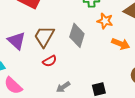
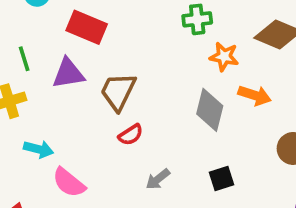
gray diamond: (77, 35) -> (210, 110), moved
purple triangle: (17, 41) -> (68, 73), moved, turned -48

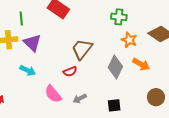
purple triangle: (68, 73) -> (32, 43), moved, turned 42
brown trapezoid: (118, 92) -> (82, 49), moved
cyan arrow: (38, 149) -> (28, 70), moved
pink semicircle: (69, 183) -> (53, 94), moved

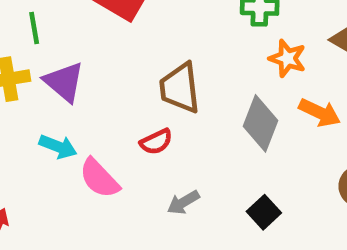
brown trapezoid: (82, 49) -> (180, 88), turned -40
pink semicircle: (53, 94) -> (99, 178), moved
black square: (114, 105) -> (264, 212), turned -32

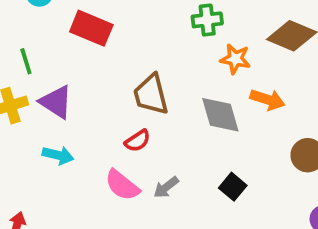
gray diamond: (260, 123) -> (220, 115), turned -30
pink semicircle: (99, 178) -> (122, 185), moved

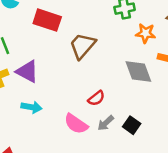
brown trapezoid: (151, 95) -> (82, 46), moved, turned 60
red semicircle: (138, 141) -> (96, 98), moved
black square: (233, 187) -> (132, 125), moved

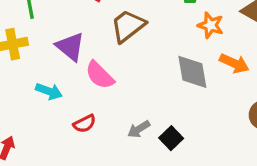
purple triangle: (27, 71) -> (70, 47), moved
red semicircle: (96, 98) -> (85, 124), moved
pink semicircle: (76, 124) -> (100, 75), moved

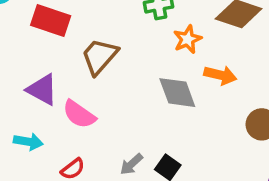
orange star: (211, 25) -> (188, 39), turned -30

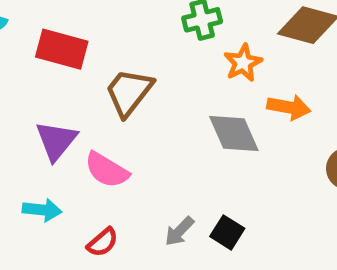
purple triangle: (42, 90) -> (56, 141), turned 44

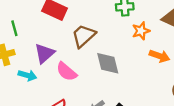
gray diamond: (234, 134) -> (108, 63), moved
cyan arrow: (42, 210) -> (27, 75), moved

